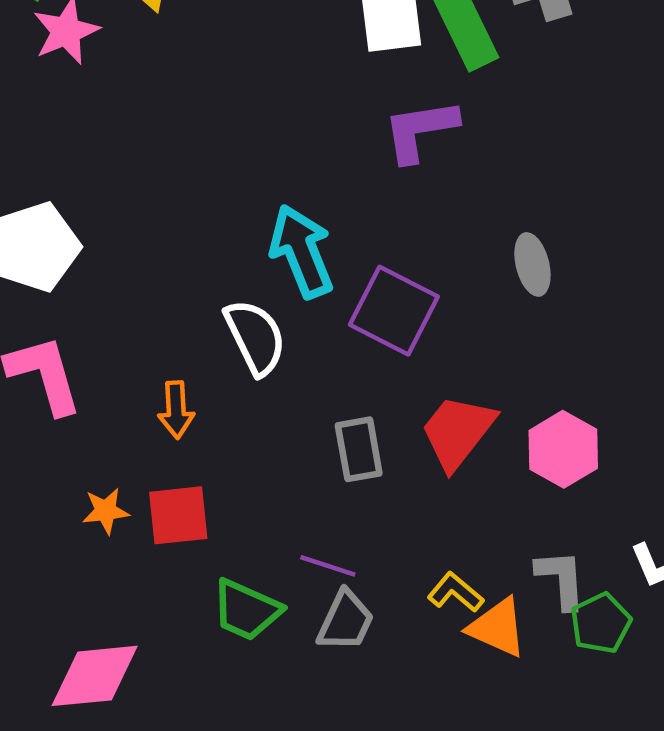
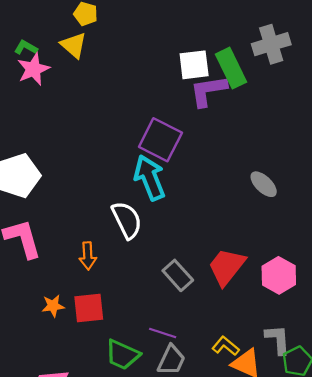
purple L-shape: (420, 130) -> (208, 91), moved
gray ellipse: (532, 264) -> (264, 184), turned -32
purple square: (394, 311) -> (160, 140), moved
gray rectangle: (359, 449) -> (178, 275), turned -32

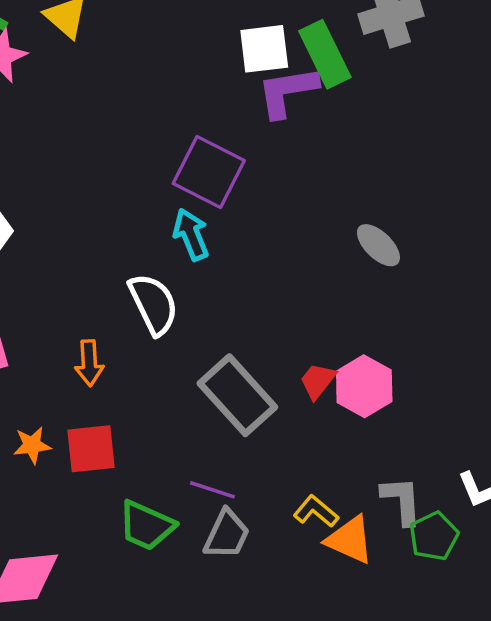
cyan arrow: (150, 178) -> (191, 234), size x0.7
red trapezoid: (227, 267) -> (318, 381), size x0.6
gray rectangle: (178, 275) -> (237, 395), size x1.5
pink hexagon: (279, 275) -> (364, 386), moved

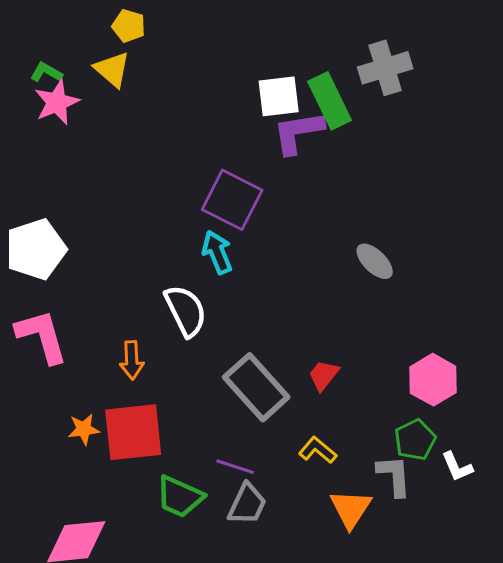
pink hexagon: (364, 386) -> (433, 380), moved
red square: (91, 449) -> (133, 432), size x1.4
yellow L-shape: (316, 511) -> (318, 450), moved
green pentagon: (434, 536) -> (415, 440), moved
orange triangle: (350, 540) -> (351, 509), turned 39

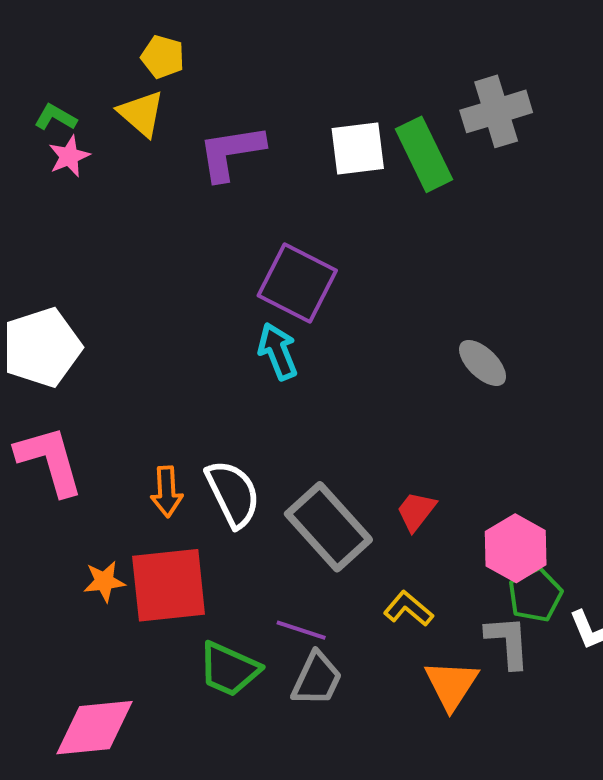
pink star: (57, 102) -> (69, 156), size x0.7
purple L-shape: (298, 132) -> (231, 152), moved
white semicircle: (186, 311) -> (233, 494), moved
pink hexagon: (433, 380) -> (516, 548), moved

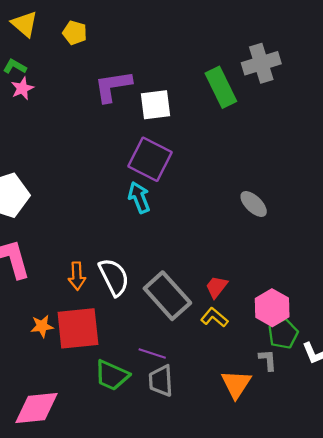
yellow triangle: (141, 113) -> (25, 24), moved
white square: (358, 148) -> (155, 105), moved
yellow L-shape: (408, 609) -> (214, 317), moved
gray L-shape: (508, 642) -> (268, 360), size x0.7
gray trapezoid: (317, 679) -> (161, 381), turned 152

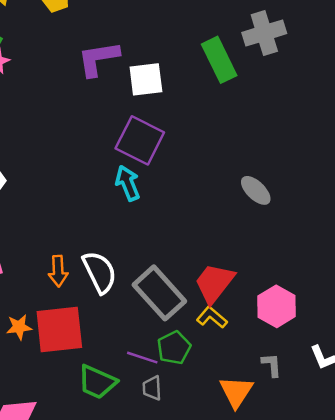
red trapezoid: (217, 287) -> (214, 283), size x1.6
green pentagon: (283, 334) -> (174, 348), moved
gray trapezoid: (161, 381) -> (152, 388), size x0.7

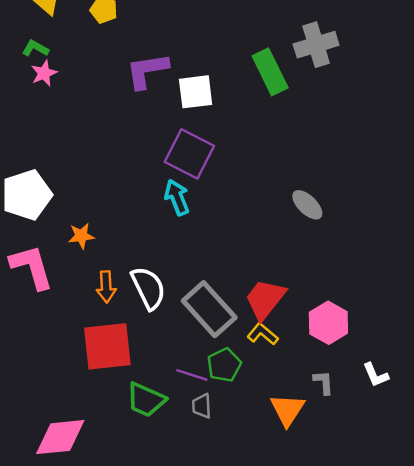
orange star: (19, 327) -> (81, 236), moved

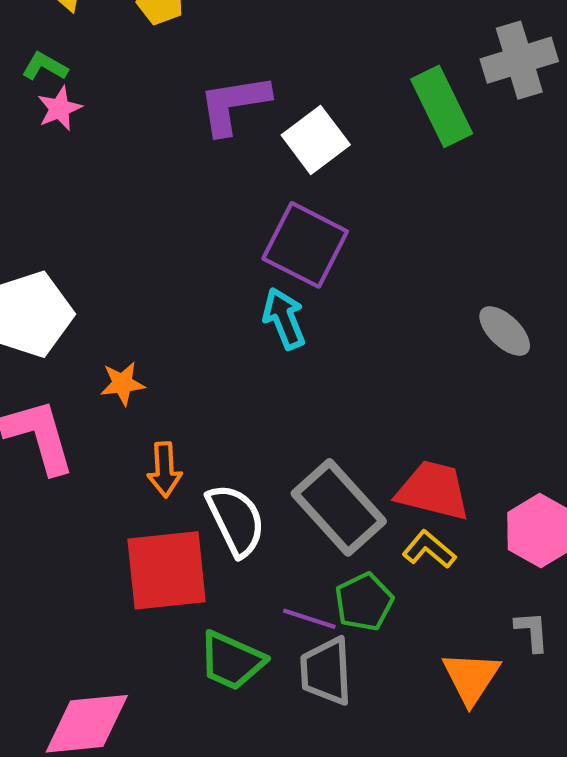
white square: (196, 92) -> (316, 140), turned -30
white semicircle: (148, 288) -> (236, 520), moved
red trapezoid: (265, 299) -> (433, 491), turned 66
gray trapezoid: (202, 406) -> (326, 671), size x1.6

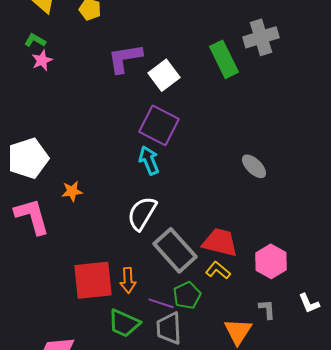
orange arrow: (164, 470) -> (128, 280), moved
white semicircle: (236, 520) -> (142, 213), moved, turned -123

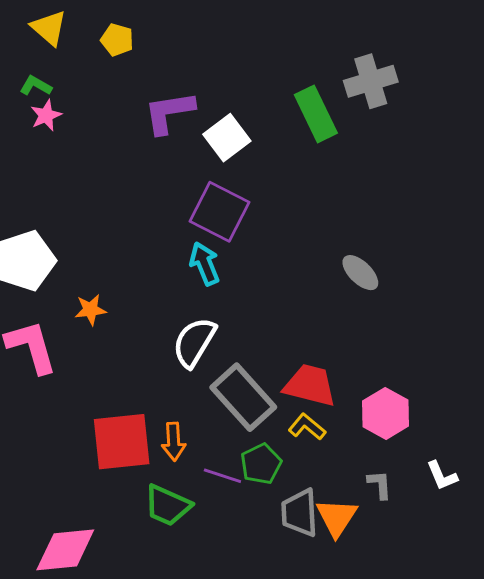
gray trapezoid: (169, 328) -> (300, 513), moved

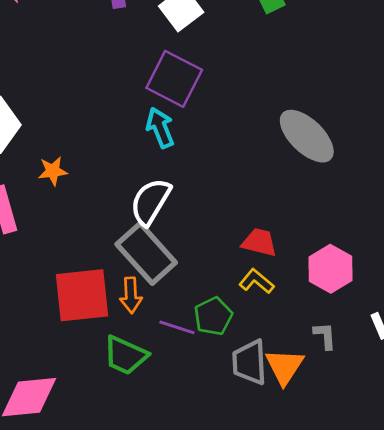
gray ellipse: (360, 273) -> (307, 136), size x1.6
red trapezoid: (310, 385) -> (259, 242), size x0.7
gray rectangle: (243, 397) -> (146, 253), moved

